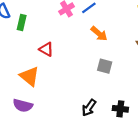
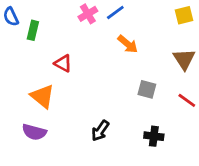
gray square: (105, 66) -> (147, 89), moved
black arrow: (89, 108) -> (100, 131), moved

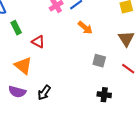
green rectangle: (33, 30) -> (16, 28), moved, turned -40
black arrow: (100, 131) -> (44, 93), moved

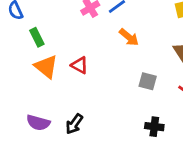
red triangle: (38, 42) -> (80, 65), moved
orange triangle: (23, 66) -> (46, 67), moved

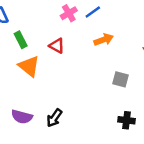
orange arrow: (129, 37) -> (104, 40), turned -60
red triangle: (80, 65) -> (57, 46), moved

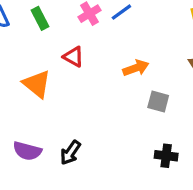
green rectangle: (21, 40) -> (40, 18), moved
orange arrow: (104, 40) -> (136, 68), moved

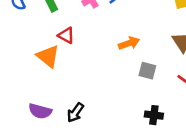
red triangle: (74, 57) -> (66, 35), moved

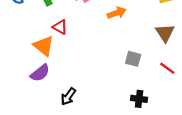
orange arrow: (129, 43) -> (117, 13), moved
purple semicircle: (40, 111) -> (40, 73), moved, turned -54

